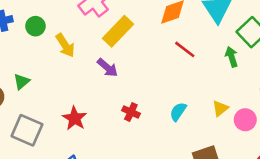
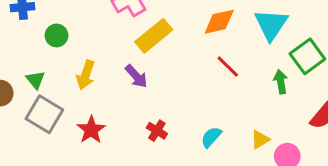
green circle: (35, 26) -> (57, 35), moved
yellow arrow: (65, 45) -> (86, 75), moved, turned 45
green triangle: (21, 82) -> (35, 80), turned -36
gray square: (27, 130) -> (44, 114), moved

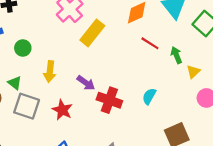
purple arrow: (136, 76) -> (86, 83), moved
green arrow: (281, 82) -> (176, 55), moved
red cross: (157, 131) -> (109, 100), size x1.6
yellow triangle: (260, 140) -> (193, 72), moved

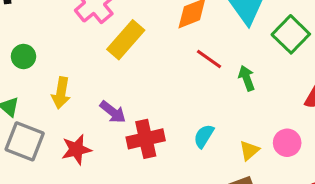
yellow triangle: (193, 72) -> (249, 150), moved
red cross: (109, 100) -> (146, 139), turned -35
red star: (62, 110) -> (76, 150), turned 30

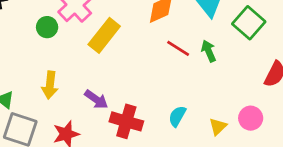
green circle: (23, 56) -> (47, 27), moved
green arrow: (247, 78) -> (209, 51), moved
red cross: (146, 139) -> (126, 121), turned 32

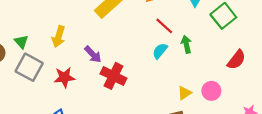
green arrow: (209, 51) -> (186, 44), moved
cyan semicircle: (177, 116) -> (160, 51), moved

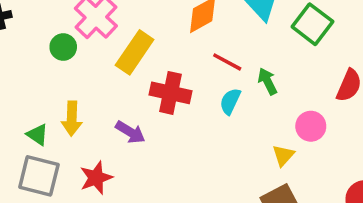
green triangle: (21, 42) -> (37, 135), moved
red cross: (113, 76) -> (170, 93), moved
pink circle: (211, 91) -> (311, 126), moved

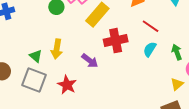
green arrow: (267, 81) -> (177, 52), moved
red cross: (170, 93) -> (116, 41), turned -30
red star: (96, 178) -> (67, 85), turned -30

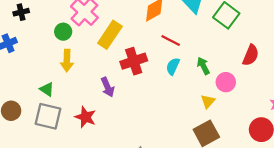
yellow arrow: (57, 49) -> (67, 61), moved
purple arrow: (90, 61) -> (108, 87), turned 36

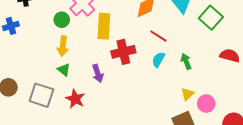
yellow rectangle: (110, 35) -> (104, 26), turned -35
red semicircle: (251, 55) -> (230, 56), turned -102
pink circle: (226, 82) -> (206, 104), moved
green triangle: (47, 89) -> (64, 70), moved

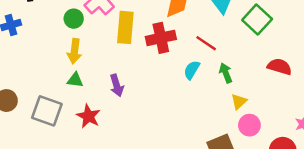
red line: (158, 36) -> (206, 43), moved
red cross: (123, 52) -> (161, 38), moved
green triangle: (64, 70) -> (75, 80), turned -32
yellow triangle: (187, 94) -> (239, 102), moved

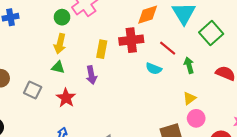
yellow rectangle: (125, 27) -> (102, 49), moved, size x0.7
cyan semicircle: (192, 70) -> (154, 69), turned -105
green arrow: (226, 73) -> (189, 65), moved
gray square: (47, 111) -> (33, 90), size x0.7

